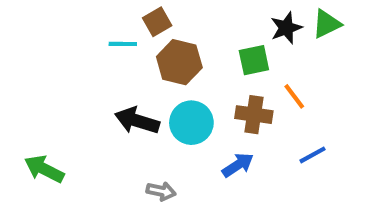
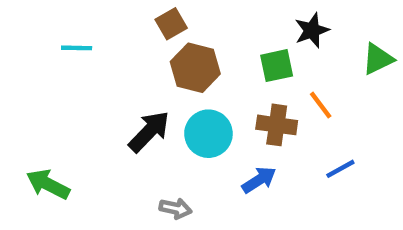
green triangle: (327, 24) -> (378, 59), moved
cyan line: (123, 44) -> (77, 48), moved
black arrow: (137, 121) -> (149, 131), turned 117

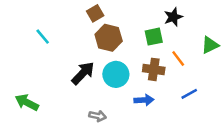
cyan line: (77, 48) -> (43, 37), moved, turned 49
green triangle: (378, 59) -> (210, 45), moved
blue arrow: (259, 180) -> (144, 100), turned 30

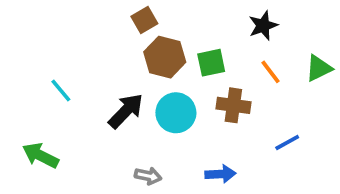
cyan line: (43, 37) -> (61, 91), moved
green square: (154, 37) -> (211, 63), moved
orange line: (178, 59) -> (271, 72), moved
blue arrow: (144, 100) -> (220, 174), moved

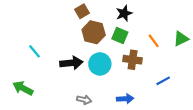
black star: (263, 26) -> (124, 13), moved
green square: (211, 63) -> (120, 36), turned 35
black arrow: (126, 111) -> (71, 63), turned 40

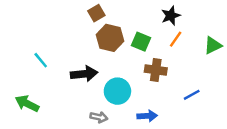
black star: (124, 13) -> (171, 16), moved
orange line: (154, 41) -> (176, 39), moved, turned 72
cyan circle: (100, 64) -> (117, 91), moved

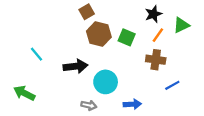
green triangle: (213, 45) -> (181, 25), moved
brown cross: (156, 70) -> (156, 60), moved

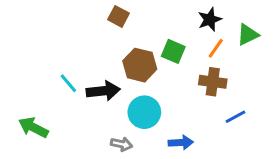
brown square: (87, 12) -> (118, 16), turned -32
brown hexagon: (99, 34) -> (140, 65), moved
cyan line: (36, 54) -> (68, 83), moved

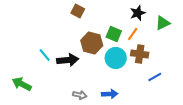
orange line: (216, 48) -> (133, 34), moved
cyan circle: (144, 112) -> (116, 58), moved
blue arrow: (181, 143) -> (110, 94), moved

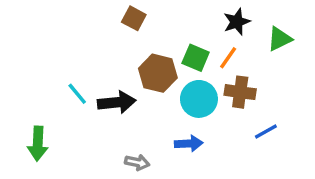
green arrow: (22, 84) -> (38, 144), turned -114
blue arrow: (110, 94) -> (189, 144), moved

